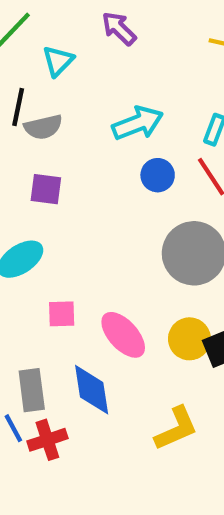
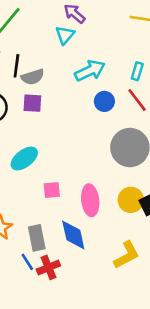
cyan triangle: (58, 61) -> (65, 35), moved
purple square: (46, 189) -> (32, 103), moved
pink ellipse: (123, 335) -> (90, 200), turned 40

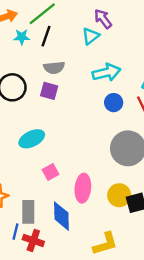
black line: (16, 66) -> (46, 36), moved
pink square: (52, 190) -> (50, 172), turned -35
blue line: (27, 262) -> (15, 232), turned 35
red cross: (48, 267) -> (33, 240), turned 30

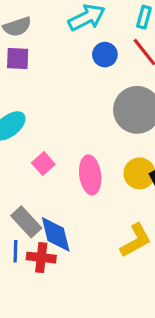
gray rectangle: (28, 212) -> (26, 222), turned -30
blue diamond: (61, 216) -> (56, 234), moved

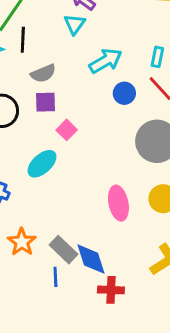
pink square: (43, 164) -> (67, 130), moved
red cross: (41, 258) -> (111, 290), moved

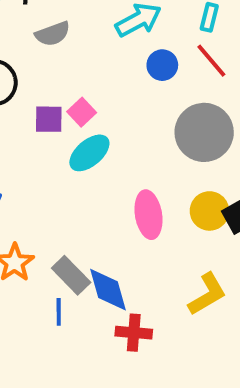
purple square: (46, 102) -> (49, 119), moved
cyan ellipse: (42, 164) -> (89, 153), moved

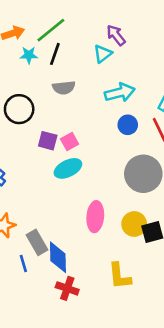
yellow L-shape: (207, 294) -> (120, 276), turned 100
blue line: (59, 312) -> (23, 263), turned -30

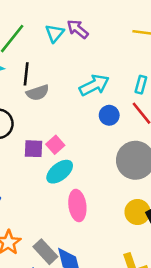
black line: (55, 54) -> (26, 74), moved
cyan triangle: (103, 54) -> (55, 33), moved
pink ellipse: (95, 217) -> (77, 206), moved

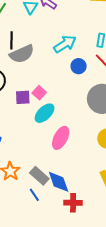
gray semicircle: (38, 93) -> (22, 54), size x1.4
pink ellipse: (77, 206) -> (61, 138), turned 40

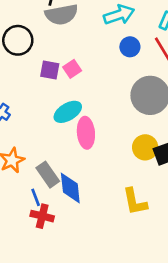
cyan ellipse: (45, 113) -> (68, 112), moved
pink ellipse: (61, 138) -> (86, 133), turned -45
red cross: (73, 203) -> (42, 216), moved

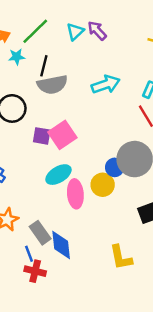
blue circle: (130, 47) -> (115, 167), moved
pink square: (72, 69) -> (62, 135), size x1.6
yellow circle: (145, 147) -> (103, 185), moved

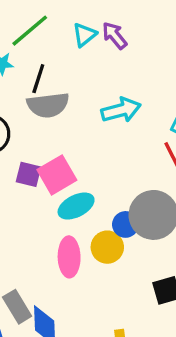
cyan ellipse: (58, 175) -> (76, 206), moved

